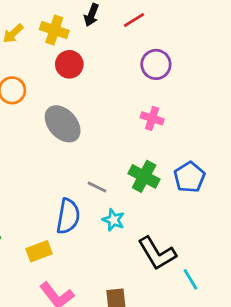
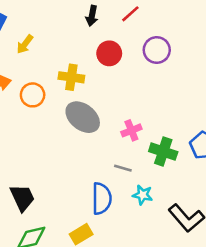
yellow cross: (54, 30) -> (71, 77), moved
red circle: (69, 64) -> (109, 53), moved
pink cross: (152, 118) -> (131, 130), moved, turned -30

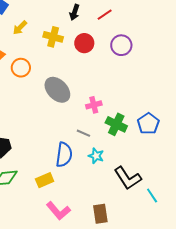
yellow cross: (71, 77) -> (53, 37), moved

